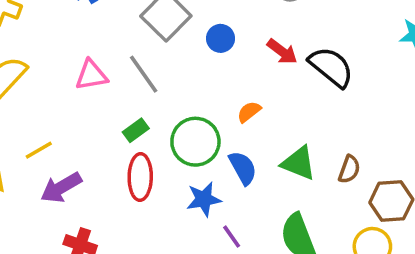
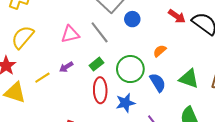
blue circle: (221, 38) -> (132, 19), moved
purple arrow: (61, 188) -> (66, 67), moved, size x0.6
blue star: (204, 199) -> (125, 103), moved

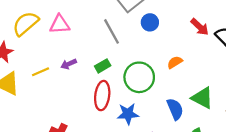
pink triangle: (70, 34) -> (60, 24), moved
blue semicircle: (158, 83) -> (175, 109), moved

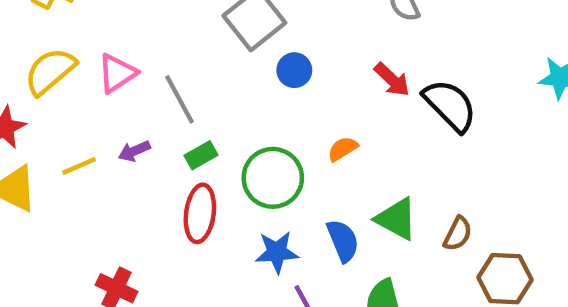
pink triangle: (60, 24) -> (117, 73), turned -30
gray line: (111, 31) -> (180, 99), moved
blue star: (128, 114) -> (277, 252), moved

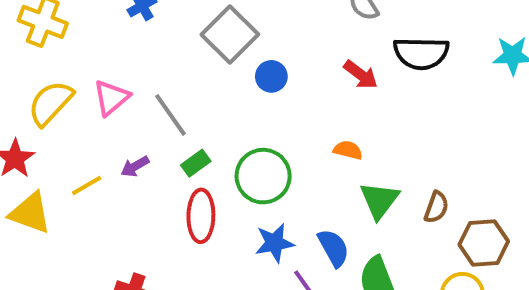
black semicircle: (450, 105) -> (421, 53), moved, turned 142
orange semicircle: (343, 149) -> (348, 150), moved, turned 52
green triangle: (396, 219) -> (379, 200), turned 45
blue semicircle: (343, 241) -> (334, 248), moved

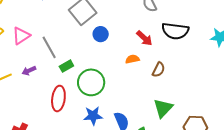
orange semicircle: (348, 150) -> (132, 59), moved, turned -32
green rectangle: (196, 163) -> (66, 66), moved
green triangle: (379, 200) -> (163, 108), moved
brown semicircle: (436, 207) -> (159, 70), moved

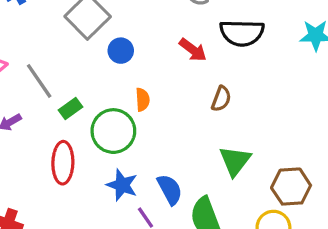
orange semicircle: (132, 59) -> (143, 100), moved, turned 104
blue star: (93, 116) -> (122, 185), turned 30

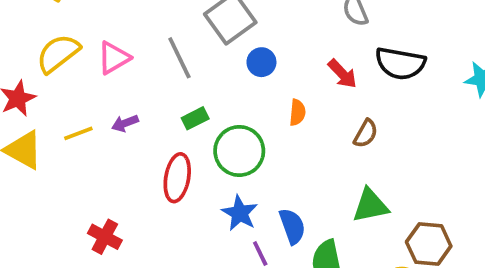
gray line: (39, 81) -> (179, 58), moved
orange semicircle: (143, 100) -> (297, 112), moved
green triangle: (235, 161) -> (370, 206), turned 32

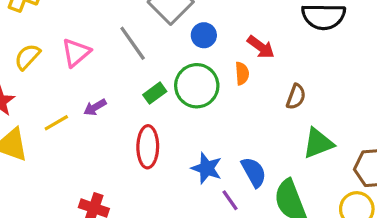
yellow semicircle: (58, 54) -> (27, 57), size x0.7
red arrow: (342, 74) -> (261, 47), moved
brown semicircle: (366, 134) -> (296, 97), moved
green circle: (239, 151) -> (197, 86), moved

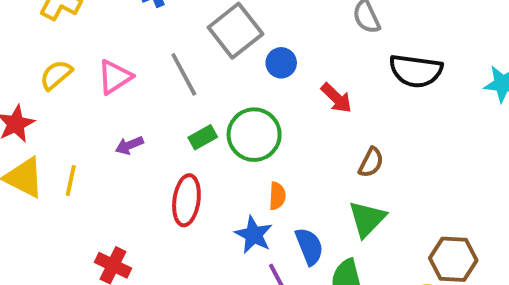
blue circle: (204, 35) -> (281, 63), moved
orange semicircle: (242, 73) -> (277, 196), moved
yellow line: (56, 123) -> (71, 180), moved, turned -55
green triangle: (318, 143) -> (367, 219), moved, turned -32

